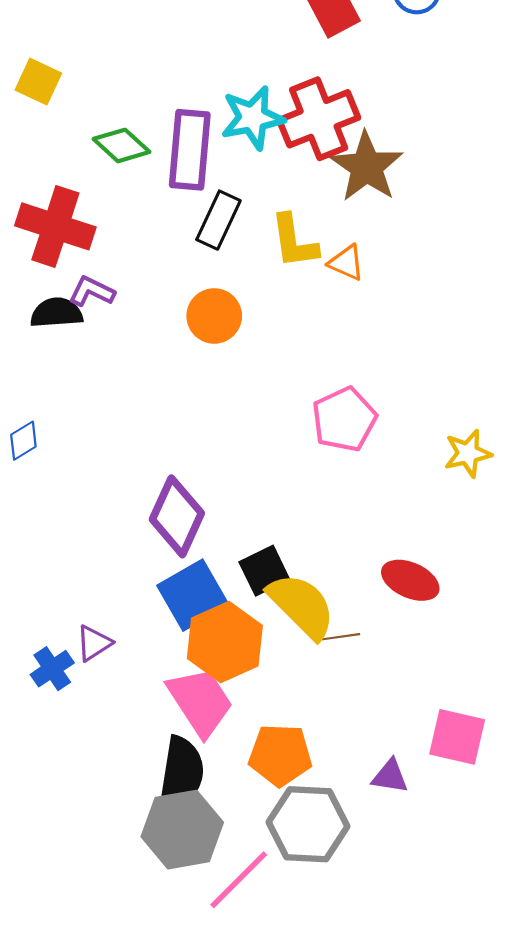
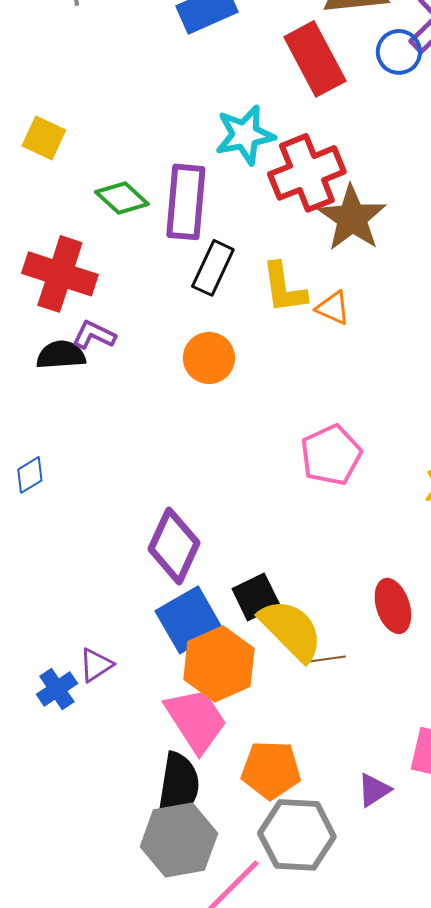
cyan star: (253, 118) -> (245, 135), moved
red ellipse: (410, 580) -> (393, 606), turned 48
purple triangle: (390, 776) -> (374, 790), turned -42

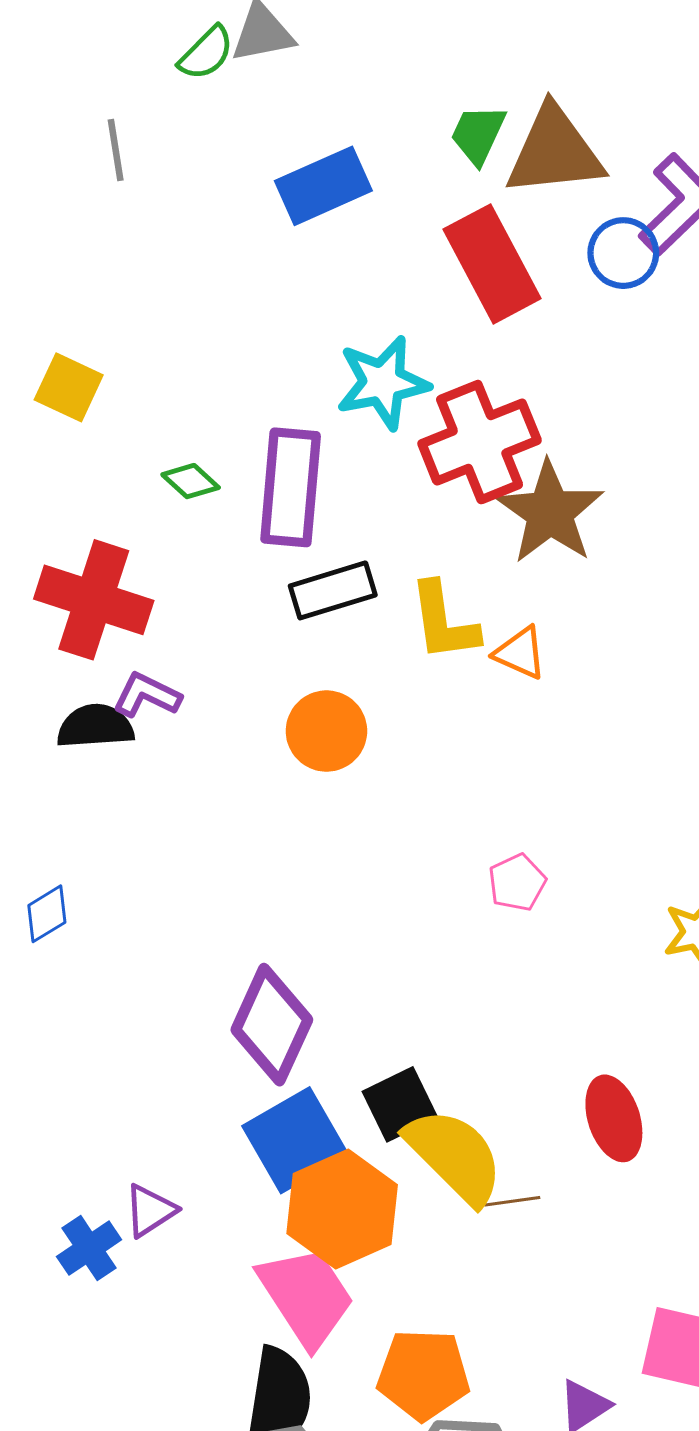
green diamond: (122, 198) -> (191, 481), size x0.7
black rectangle: (213, 268) -> (333, 590), turned 48
pink pentagon: (331, 455) -> (517, 883), size x0.6

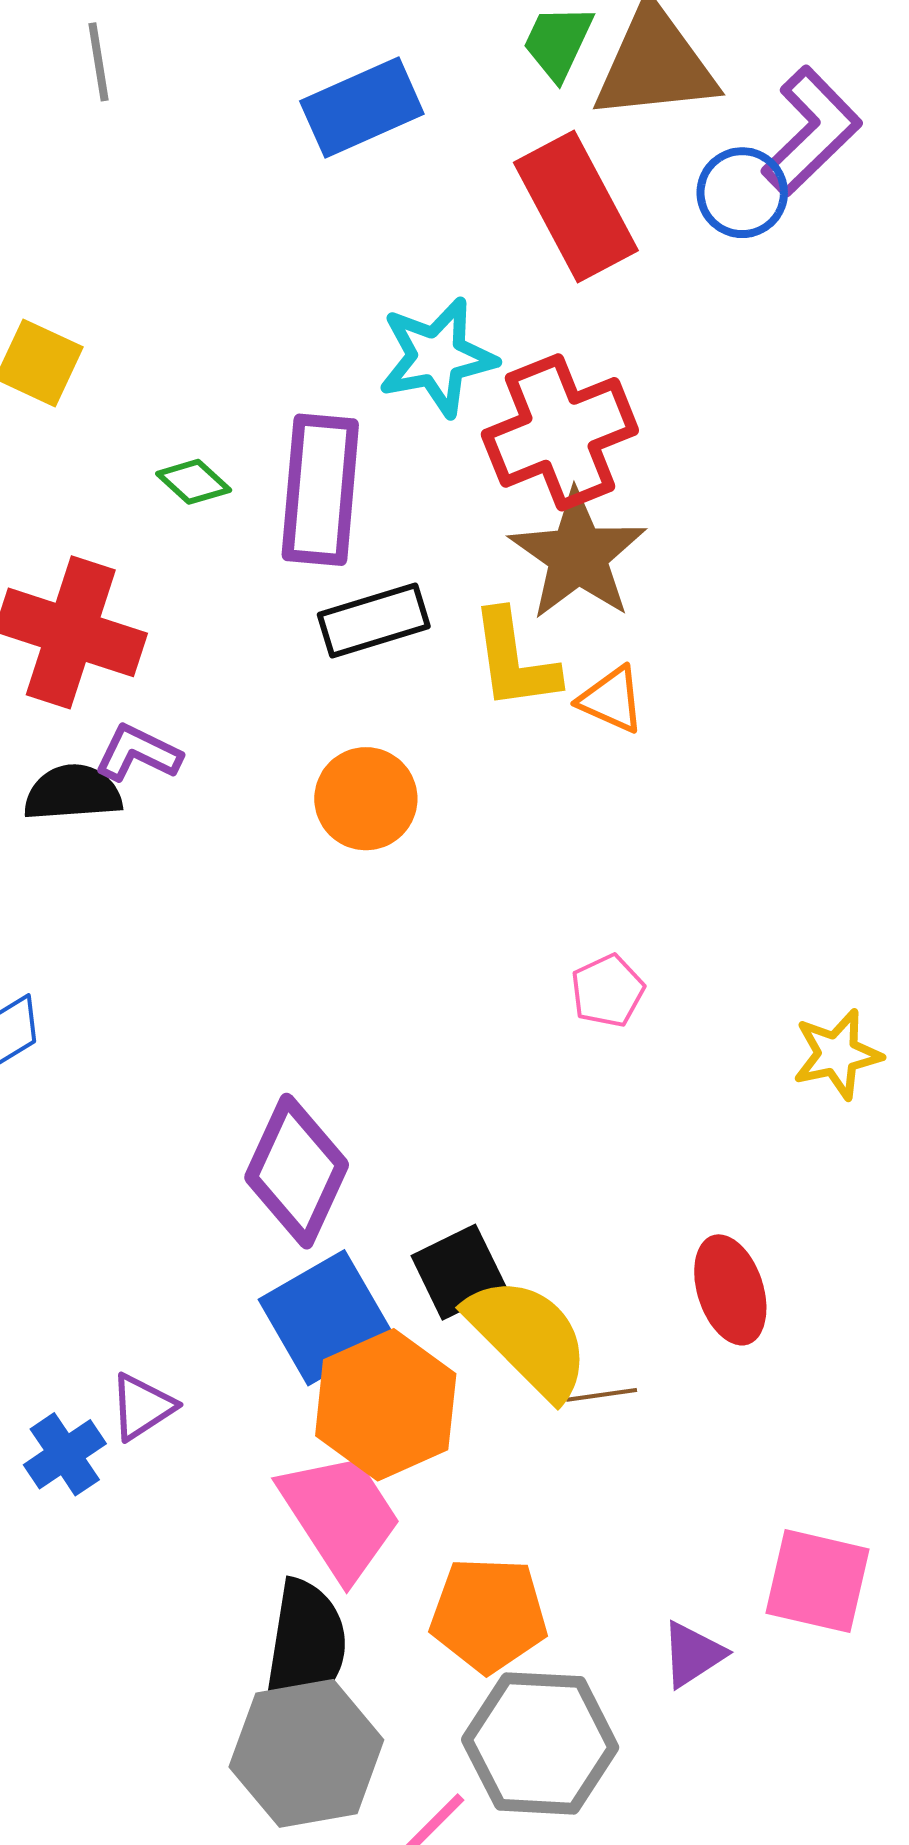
brown star: (550, 512) -> (578, 555), moved

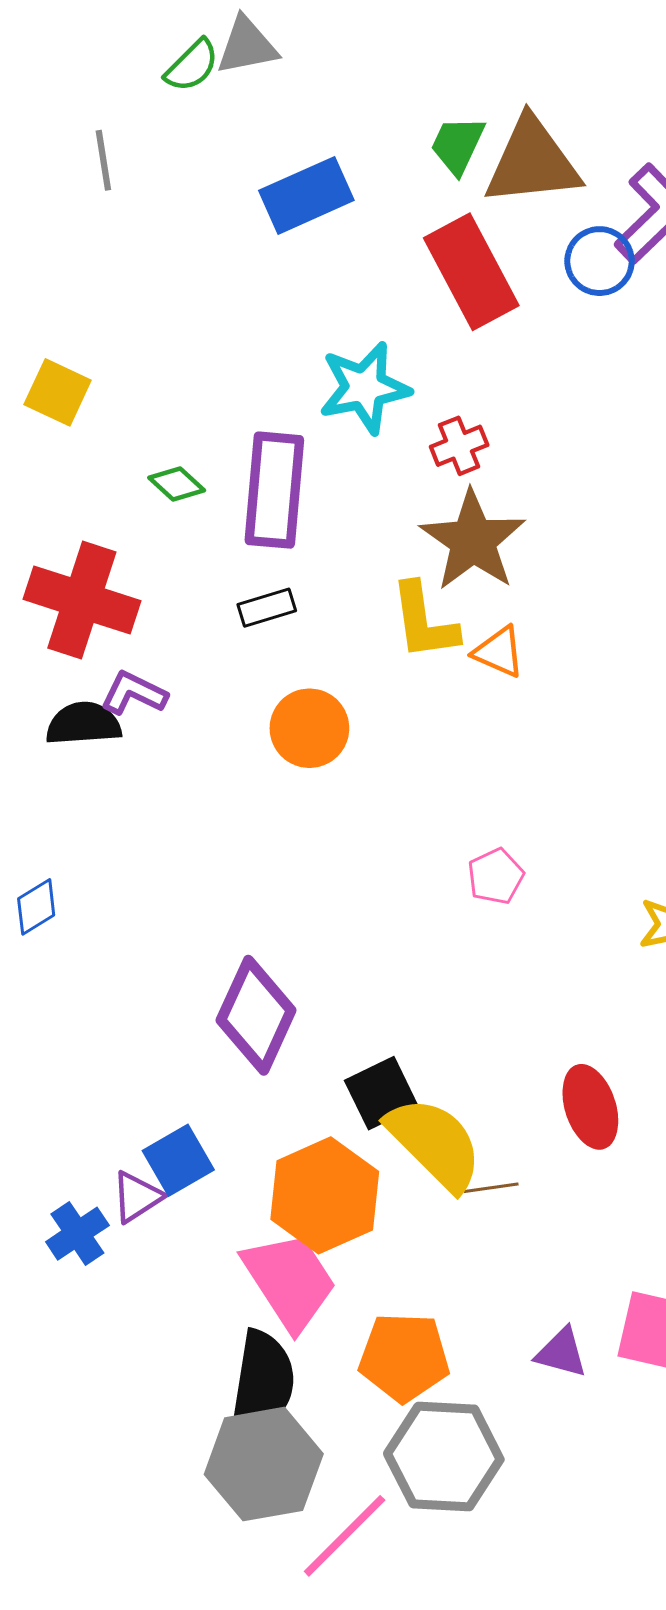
red cross: (560, 432) -> (459, 446), size x0.5
black rectangle: (374, 620) -> (267, 608), moved, size x0.7
blue square: (326, 1318) -> (178, 1160), moved, size x0.7
purple triangle: (693, 1654) -> (561, 1353), moved, turned 48

